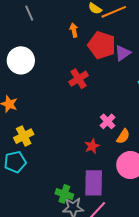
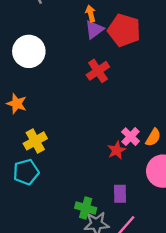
purple triangle: (123, 53) -> (94, 30), moved
pink cross: (108, 121) -> (131, 137), moved
purple rectangle: (94, 183) -> (120, 194), size x0.6

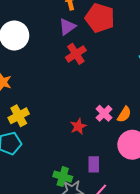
purple triangle: (94, 30) -> (67, 27), moved
red star: (117, 150) -> (78, 126), moved

